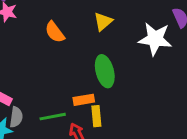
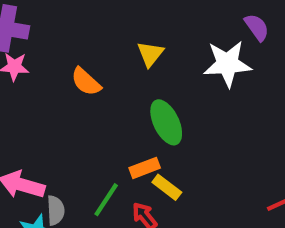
yellow rectangle: (96, 116) -> (167, 187), turned -36
green line: (53, 117) -> (106, 200), turned -35

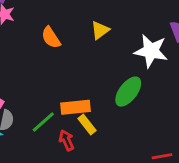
green ellipse: (166, 122) -> (128, 92), moved, turned 48
orange rectangle: (145, 168) -> (75, 107), size x1.4

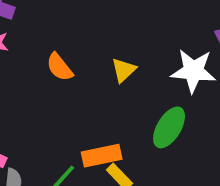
yellow triangle: (100, 30) -> (124, 70), moved

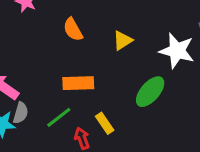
orange rectangle: (102, 156) -> (78, 83), moved

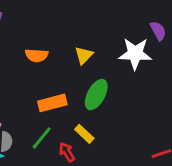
orange semicircle: (73, 29) -> (37, 55), turned -45
green ellipse: (150, 92) -> (96, 95), moved

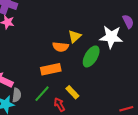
orange semicircle: (37, 55) -> (61, 47), moved
green ellipse: (96, 95) -> (91, 56), moved

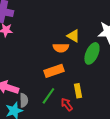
yellow triangle: (75, 36) -> (73, 36), turned -40
yellow rectangle: (72, 92) -> (78, 91), turned 40

